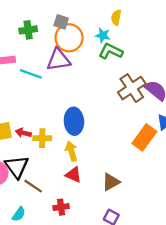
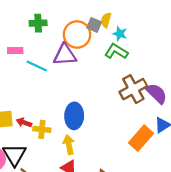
yellow semicircle: (116, 18) -> (106, 20), moved
gray square: (61, 22) -> (94, 25), moved
cyan star: (103, 35) -> (120, 34), moved

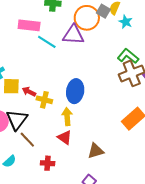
pink rectangle: (15, 51) -> (29, 25), size x1.5
green L-shape: (116, 51) -> (128, 56), moved

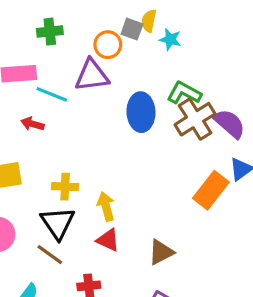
orange circle: (87, 18) -> (108, 45), size x0.7
blue ellipse: (75, 91) -> (141, 112), moved
red arrow: (29, 92) -> (32, 124), moved
black triangle: (17, 120) -> (58, 223), moved

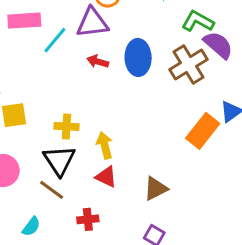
green L-shape: (184, 93) -> (198, 21), moved
cyan line: (52, 94) -> (55, 40), turned -72
red arrow: (32, 124) -> (98, 62), moved
purple semicircle: (229, 124) -> (218, 45), moved

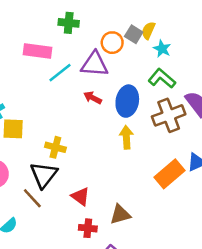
green L-shape: (198, 21) -> (162, 78), moved
yellow arrow: (105, 145) -> (126, 137), moved
red cross: (88, 219) -> (88, 228), moved

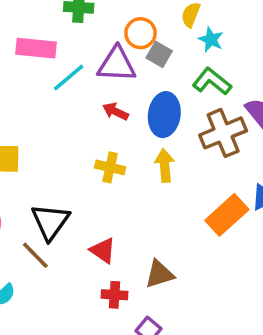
gray square: (134, 34) -> (159, 54), moved
yellow cross: (55, 147) -> (110, 167), moved

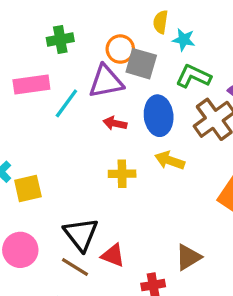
gray square: (159, 54) -> (141, 64), size x1.4
yellow arrow: (165, 165) -> (170, 160), turned -52
red triangle: (103, 250) -> (113, 255), moved

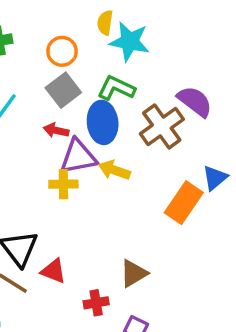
cyan star: (184, 40) -> (130, 42), size x1.6
gray square: (141, 64) -> (63, 90), moved, turned 36
green L-shape: (193, 76) -> (116, 88), moved
purple triangle: (106, 82) -> (78, 157), moved

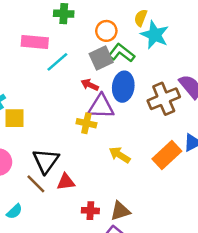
green L-shape: (116, 88) -> (121, 53), moved
yellow arrow: (114, 170) -> (120, 155), moved
red triangle: (53, 271) -> (66, 182), turned -42
brown triangle: (134, 273) -> (120, 211), moved

